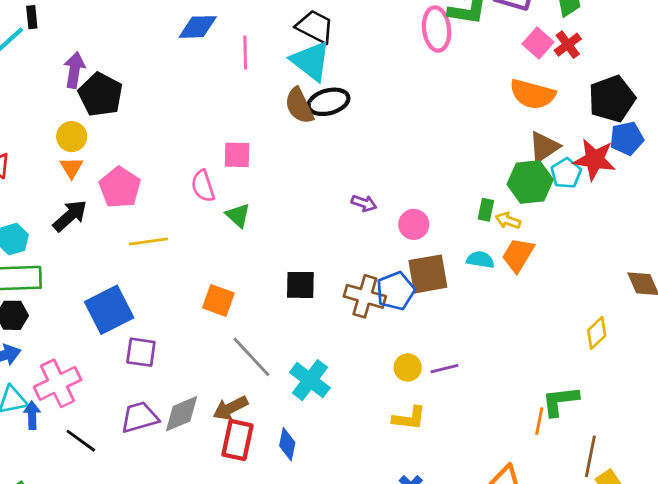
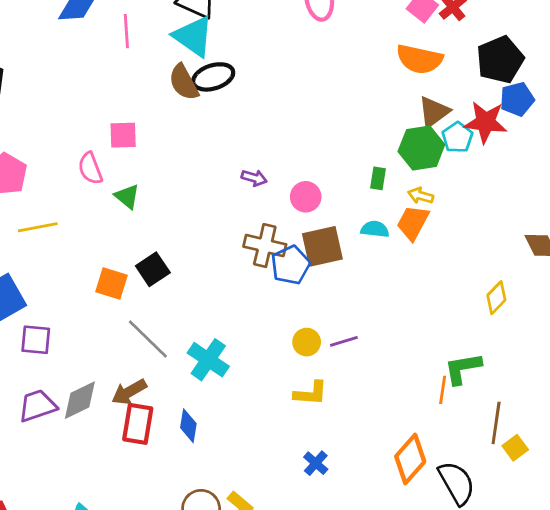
yellow arrow: (508, 221) -> (421, 196), moved
black square: (300, 285) -> (153, 269), moved, turned -32
brown cross: (365, 296) -> (265, 246), moved

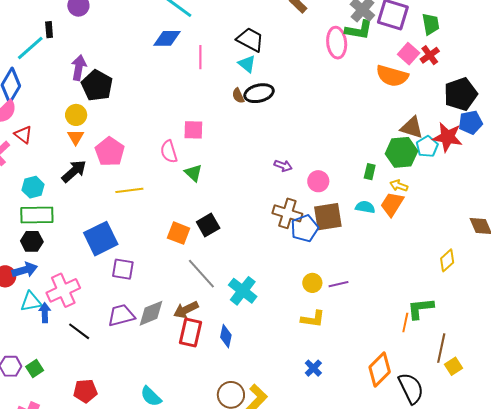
cyan triangle: (193, 36) -> (247, 64), size x0.6
orange semicircle: (419, 59) -> (392, 76), moved
brown semicircle: (184, 82) -> (238, 96), size x0.6
brown triangle: (434, 112) -> (412, 128), turned 50

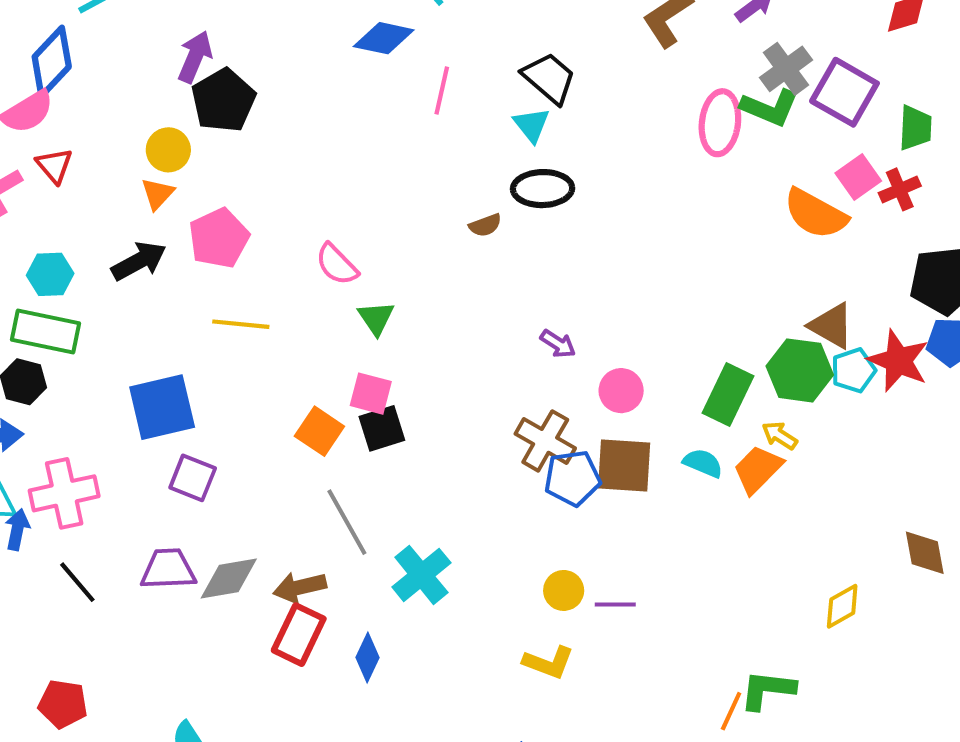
brown semicircle: (238, 96) -> (485, 225), moved, turned -98
pink square: (193, 130) -> (371, 394), moved
pink semicircle: (169, 152) -> (337, 264), turned -40
green rectangle: (370, 172) -> (728, 395), size x1.8

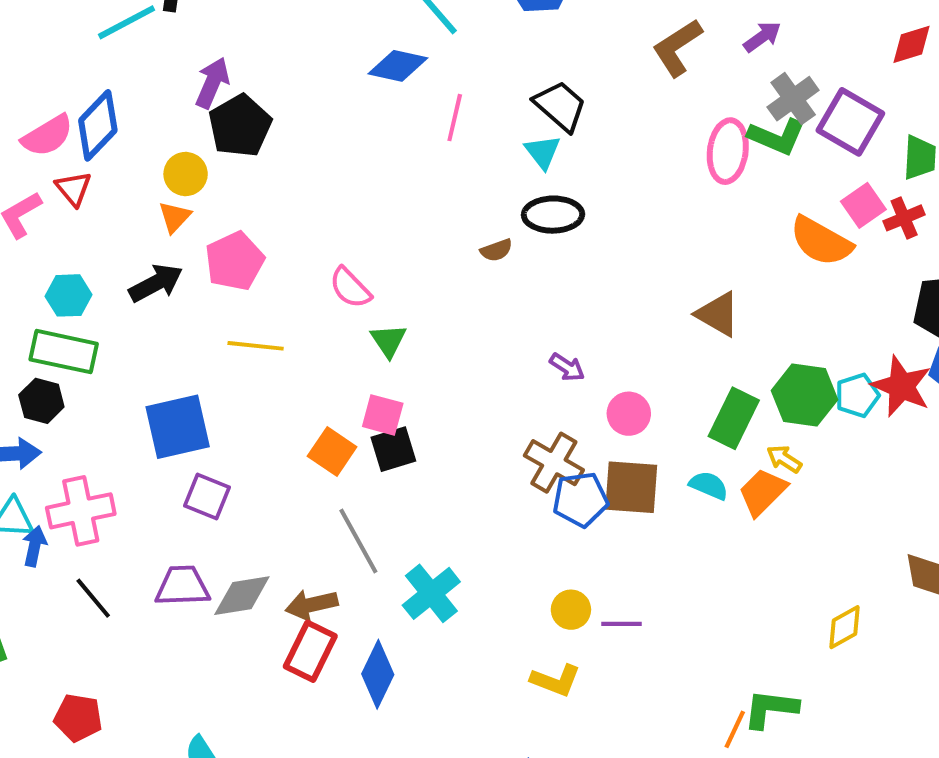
blue diamond: (52, 62) -> (98, 125), moved
brown triangle: (831, 326) -> (718, 314), moved
blue diamond: (367, 658) -> (378, 674), size x1.4

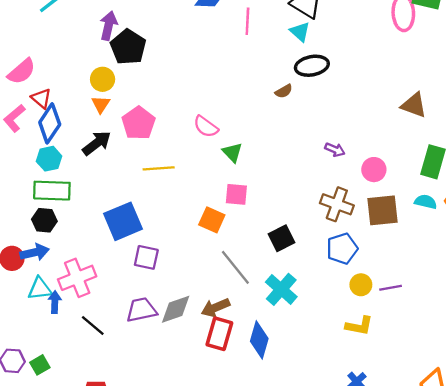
blue diamond: (98, 125) -> (50, 123), moved
black square: (393, 449) -> (282, 238), moved
blue pentagon: (580, 499) -> (342, 249), moved

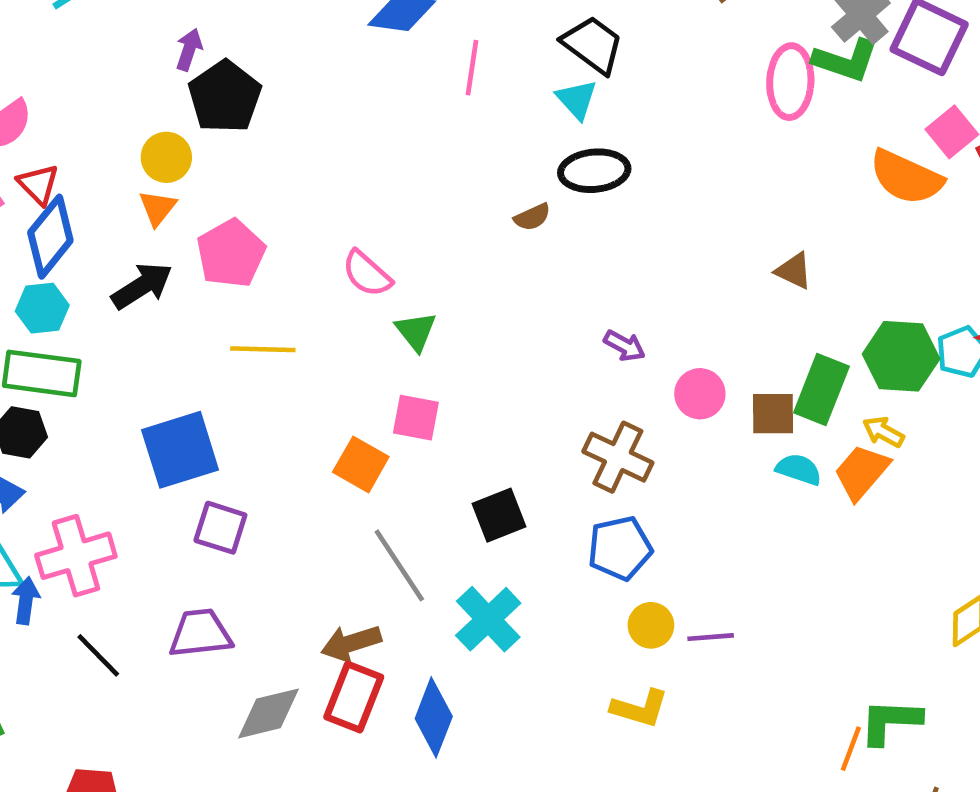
purple arrow: (109, 26) -> (189, 50), size x0.7
brown triangle: (414, 105) -> (794, 271), size x0.7
brown square: (382, 210) -> (773, 414), moved, size x0.7
gray diamond: (176, 309) -> (268, 713), moved

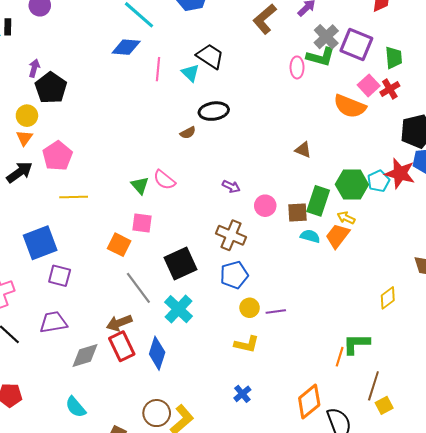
pink ellipse: (790, 82) -> (297, 67), size x0.7
cyan triangle: (577, 99) -> (190, 73), moved
pink semicircle: (367, 274) -> (164, 180), moved
black square: (499, 515) -> (181, 263), size x1.4
red rectangle: (354, 697) -> (122, 346), turned -44

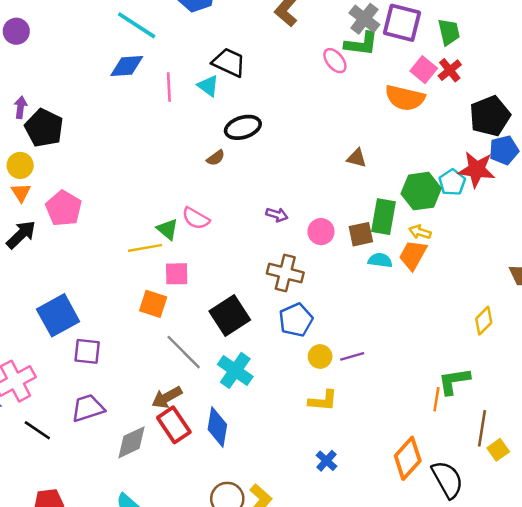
pink ellipse: (297, 67) -> (335, 61), turned -30
yellow line: (74, 197) -> (145, 248), moved

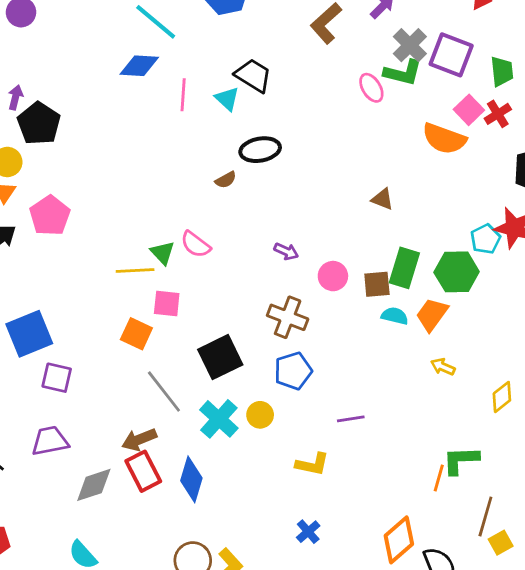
green hexagon: (421, 191) -> (457, 272), moved
yellow arrow: (420, 232) -> (443, 367), moved
yellow circle: (320, 357) -> (260, 415), moved

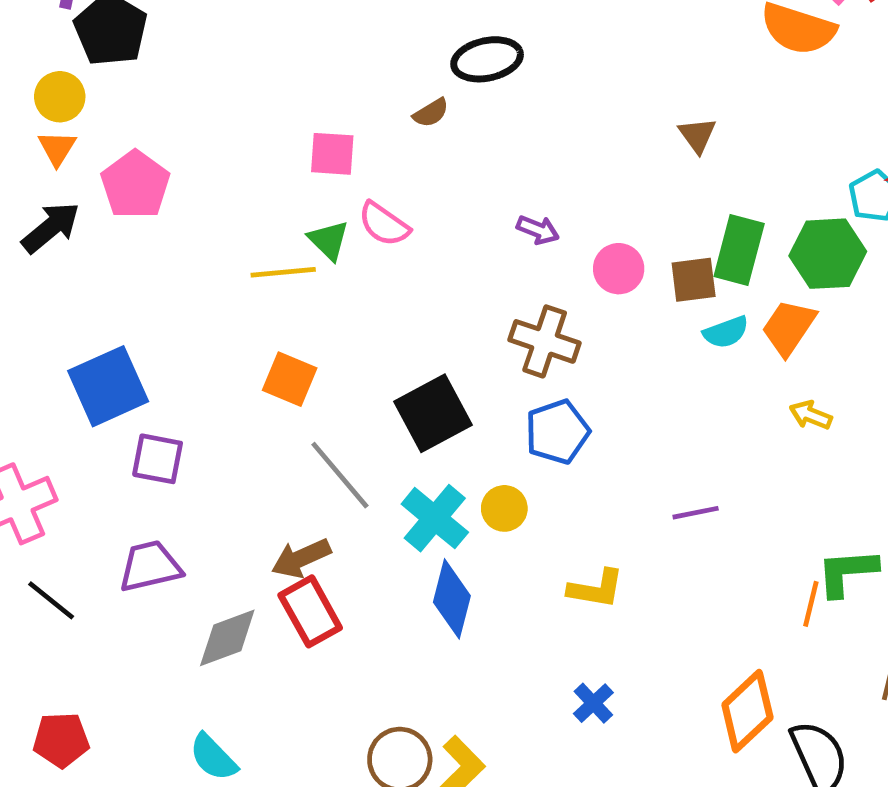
brown triangle: (382, 199) -> (697, 135), turned 35
pink square: (167, 304) -> (332, 154), moved
cyan semicircle: (395, 316) -> (726, 332), turned 148
purple line: (351, 419) -> (696, 513), moved
blue diamond: (191, 479) -> (452, 599), moved

